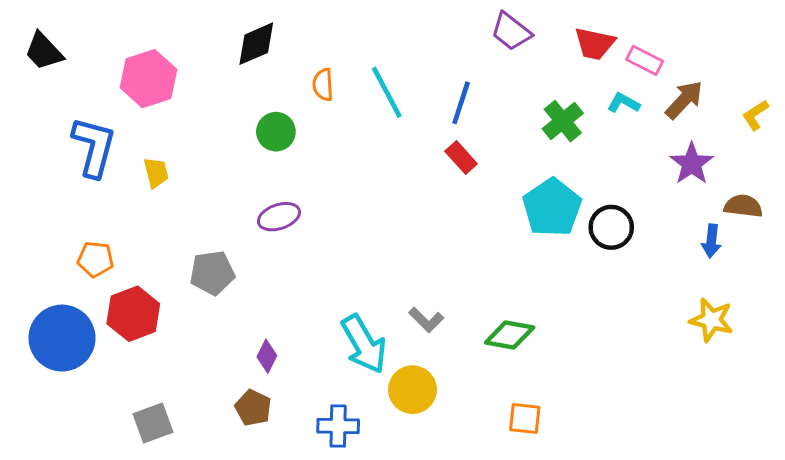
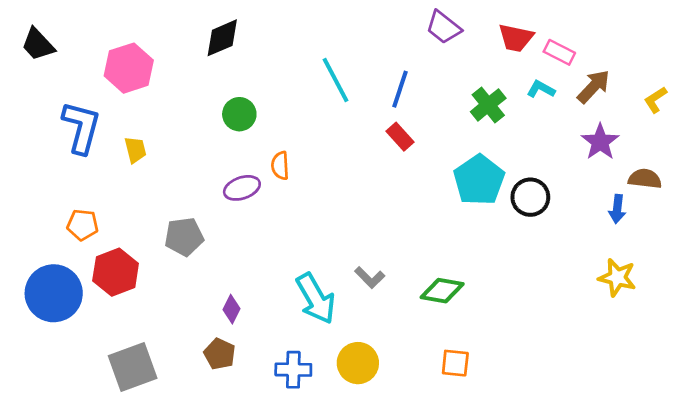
orange semicircle: (323, 85) -> (280, 166), moved
yellow circle: (412, 390) -> (358, 363), moved
gray square: (153, 423) -> (133, 367), size x1.4

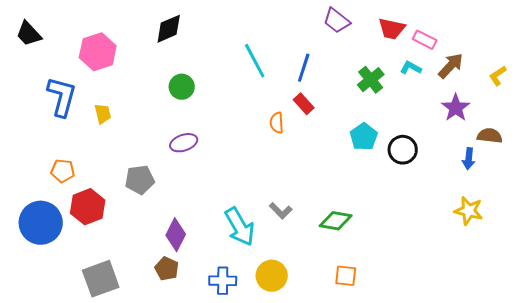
orange semicircle: (280, 166) -> (277, 123), moved
cyan pentagon: (479, 180) -> (364, 137), size x0.7
purple diamond: (231, 309) -> (176, 235), size x1.5

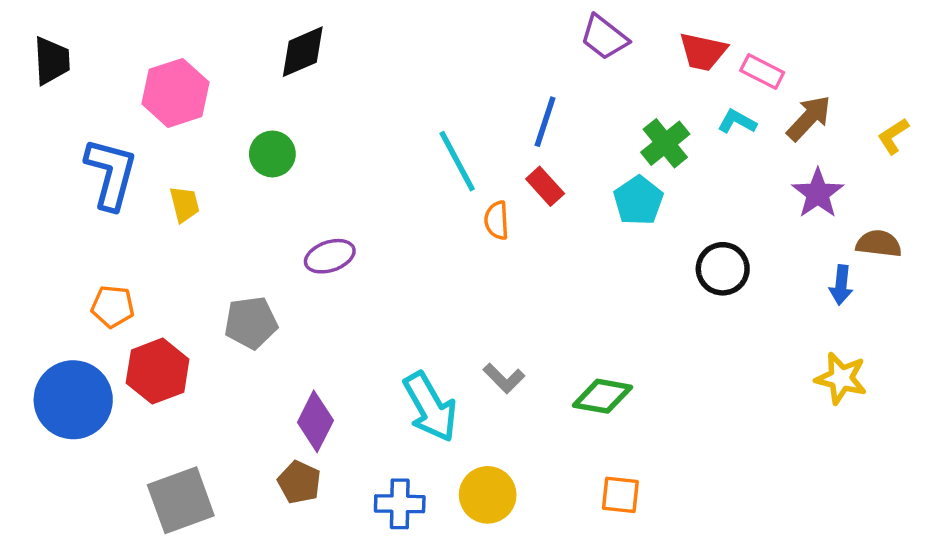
black trapezoid: (29, 34) -> (52, 61), turned -140
cyan line: (255, 61) -> (457, 161), moved
green circle: (182, 87) -> (272, 154), moved
cyan pentagon: (364, 137) -> (638, 201), moved

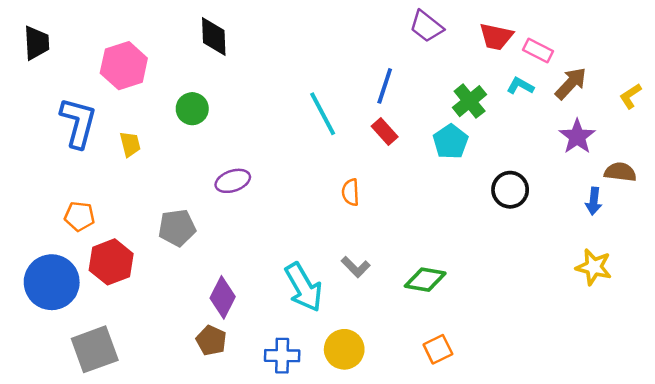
black diamond: (303, 52) -> (214, 36), turned -69
orange semicircle: (497, 220) -> (351, 192), moved
orange square: (620, 495) -> (438, 349), turned -32
gray square: (181, 500) -> (95, 349), moved

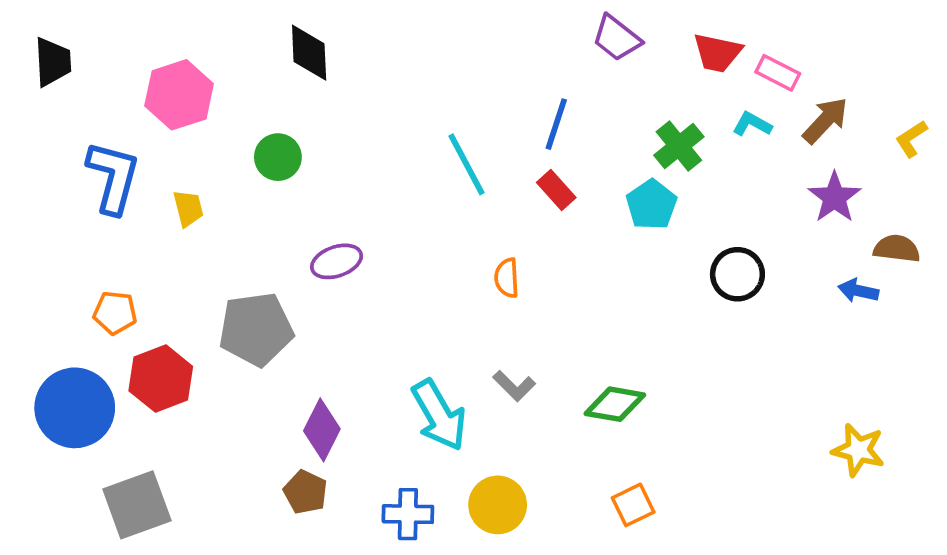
blue arrow: (594, 201) -> (858, 291), turned 96
gray pentagon: (177, 228) -> (256, 329), size x1.4
yellow star: (594, 267) -> (858, 450), moved

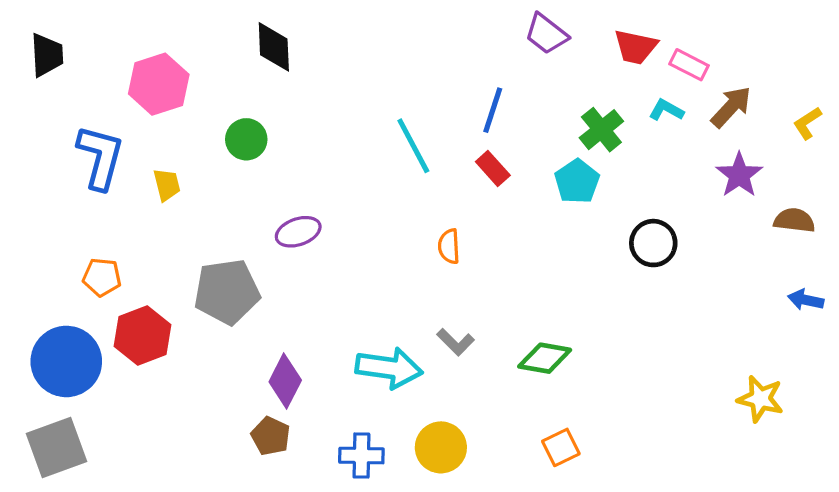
blue arrow: (858, 291) -> (806, 300), moved
cyan arrow: (439, 415) -> (389, 368), turned -52
gray square: (137, 505) -> (57, 447), moved

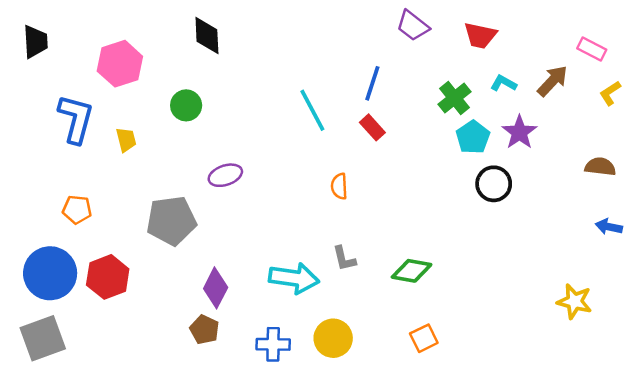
pink rectangle: (689, 65) -> (592, 49), moved
purple star: (739, 175) -> (519, 132), moved
cyan pentagon: (577, 181) -> (473, 137), moved
red hexagon: (142, 336) -> (108, 277), moved
gray L-shape: (455, 342) -> (344, 259), turned 32

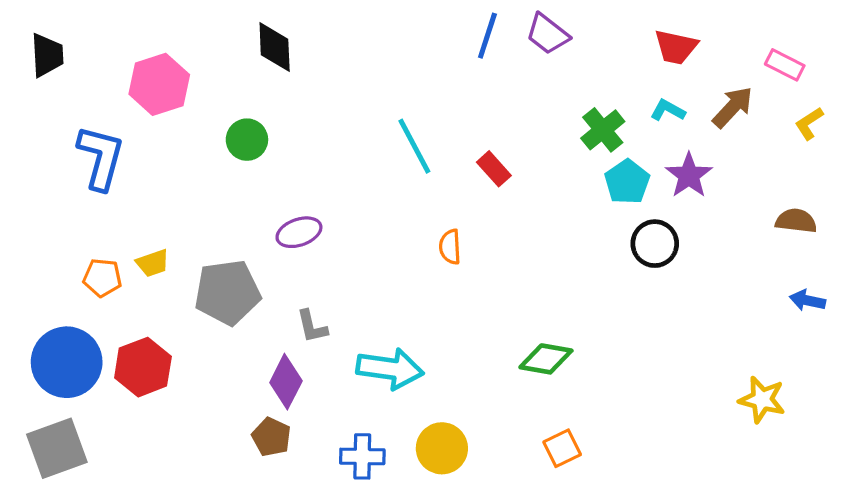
red trapezoid: (480, 36) -> (676, 47), moved
blue line: (372, 83) -> (487, 36), moved
yellow trapezoid: (126, 140) -> (153, 263), moved, turned 85
gray L-shape: (344, 259) -> (312, 326), moved

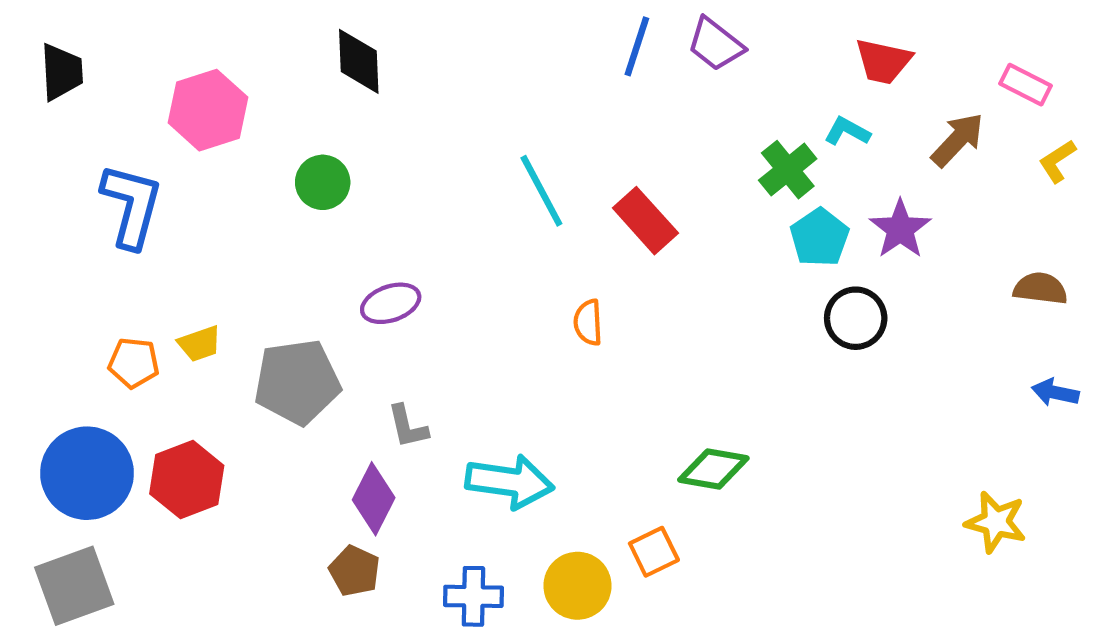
cyan L-shape: (668, 110) -> (847, 131), moved
red rectangle: (494, 169) -> (645, 221), size x1.4
orange square: (562, 448) -> (654, 552), moved

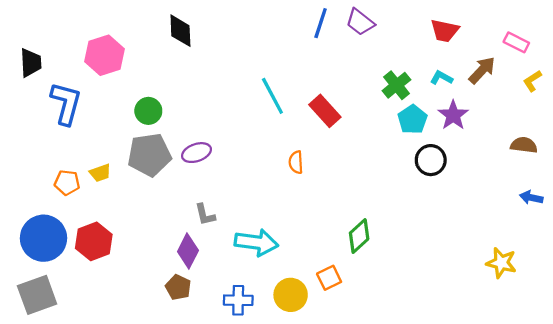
black trapezoid: (62, 72) -> (31, 63), moved
cyan L-shape: (847, 131) -> (441, 78), moved
green circle: (323, 182) -> (148, 111), moved
gray pentagon: (297, 382) -> (149, 155), moved
green diamond: (713, 469) -> (359, 236), turned -52

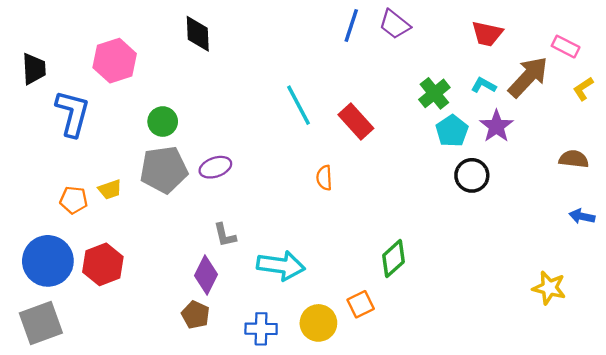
brown arrow: (482, 70) -> (528, 77), size x1.4

